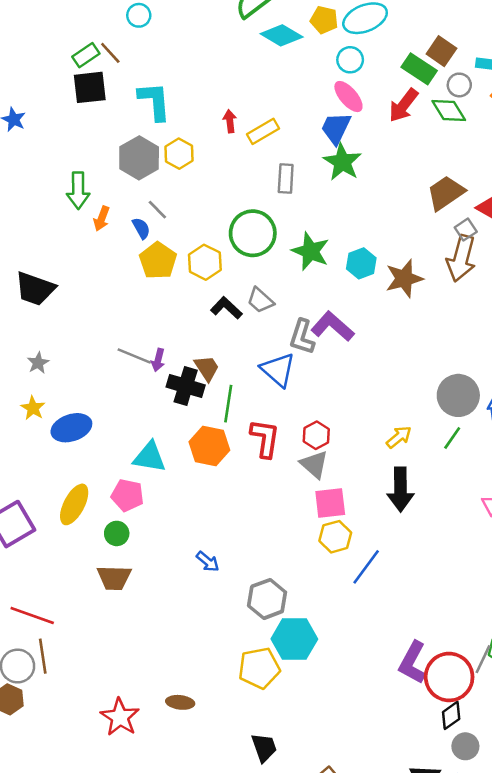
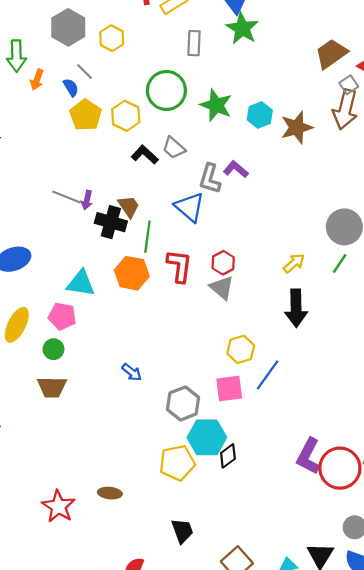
yellow hexagon: (179, 154) -> (112, 38), moved
purple L-shape: (332, 326) -> (236, 169), size x0.7
pink square: (330, 503) -> (229, 388), moved
black diamond: (451, 715) -> (228, 456), moved

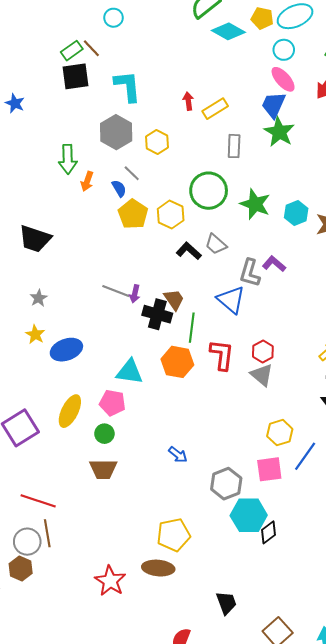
yellow pentagon: (177, 463) -> (174, 535), moved
brown ellipse: (110, 493) -> (158, 568), size x1.4

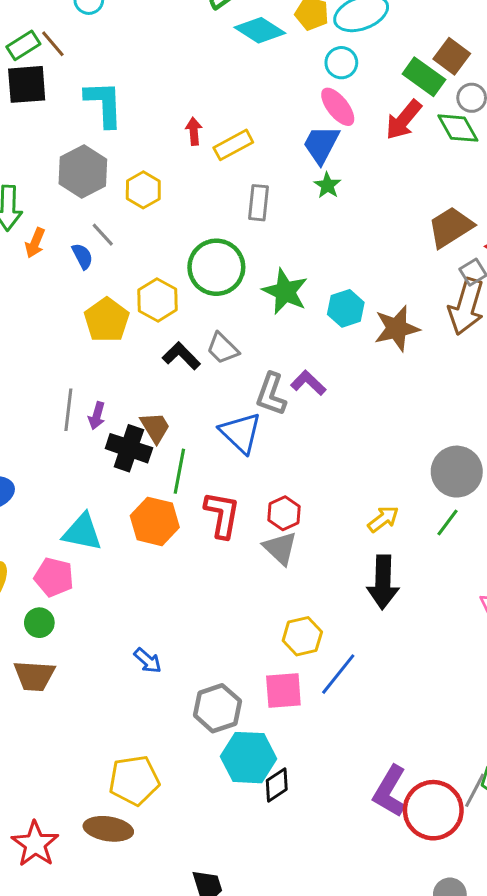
green star: (279, 132) -> (327, 185), size x0.6
yellow pentagon: (133, 214) -> (107, 320), moved
gray line: (116, 291) -> (68, 410), turned 72

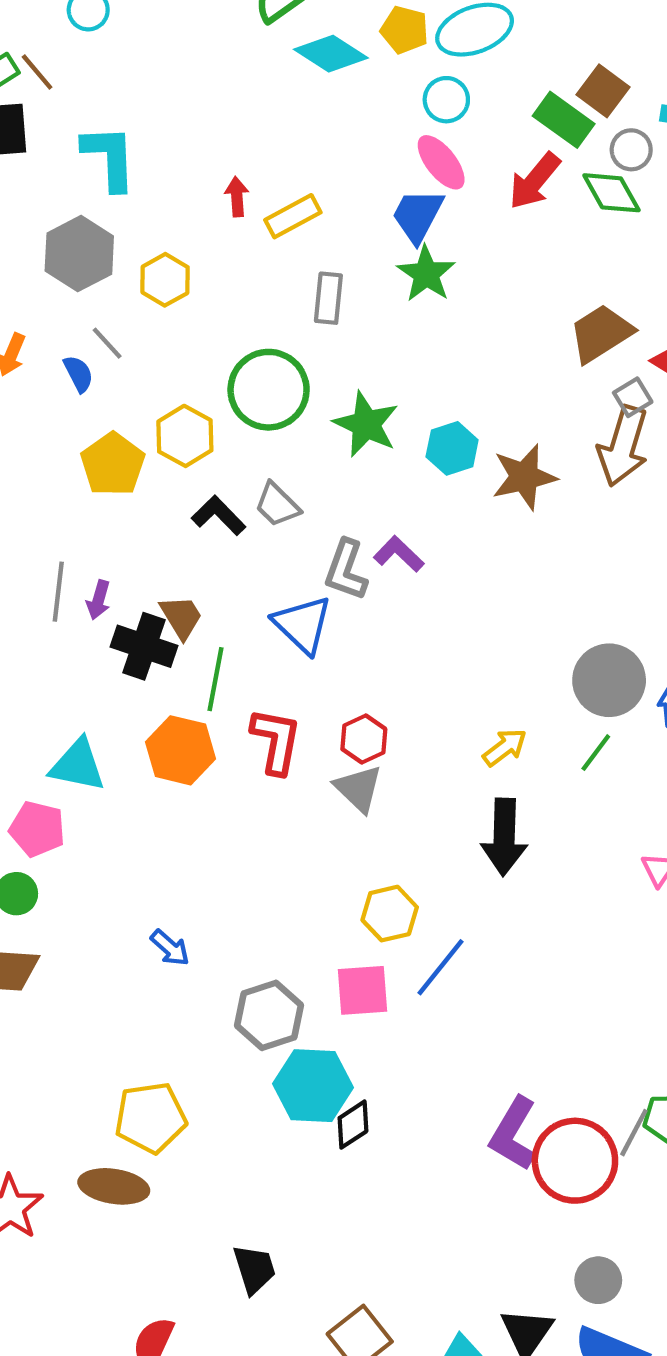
green star: (327, 185) -> (426, 274), size x1.5

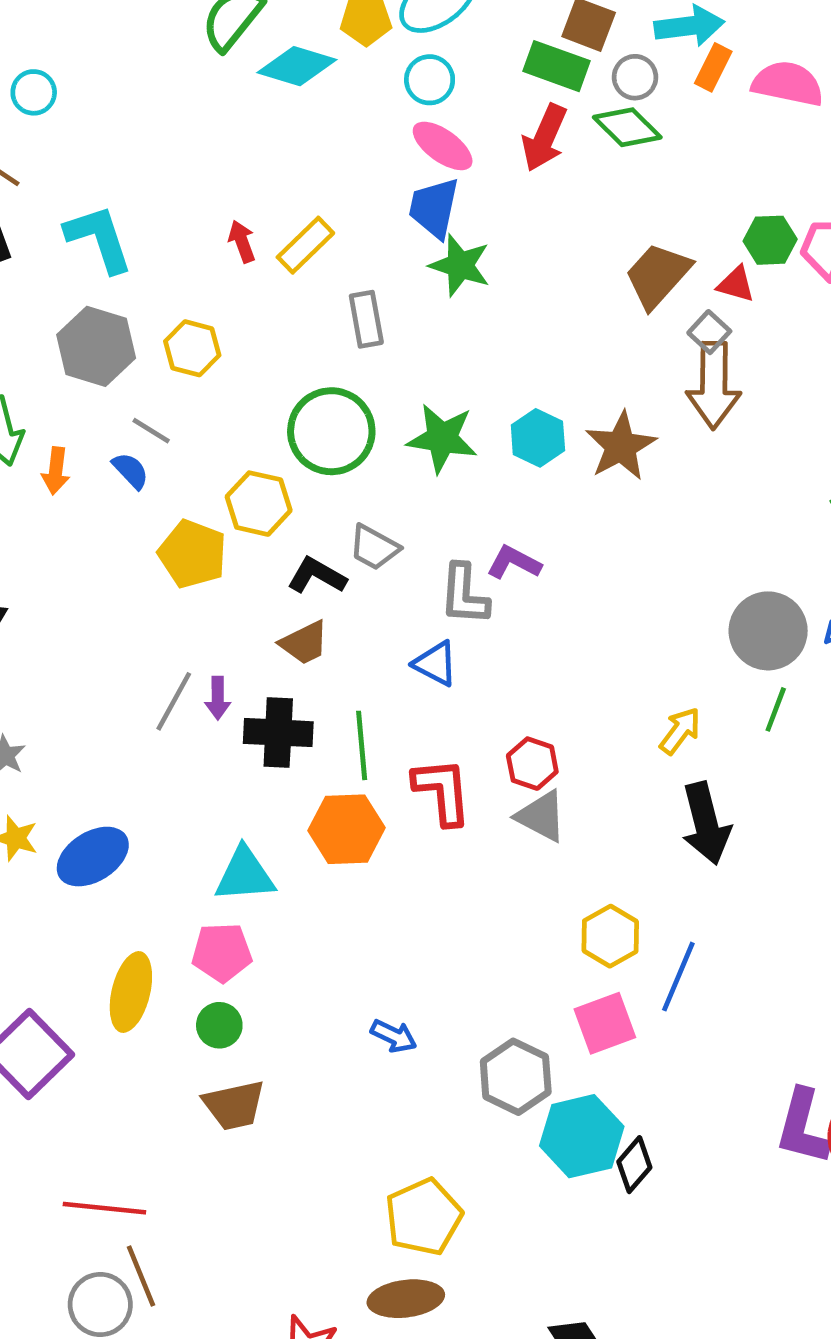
gray line: (58, 592) -> (174, 701), turned 38
brown trapezoid: (181, 617) -> (304, 643), moved, turned 111
blue triangle: (303, 625) -> (435, 664), size x0.7

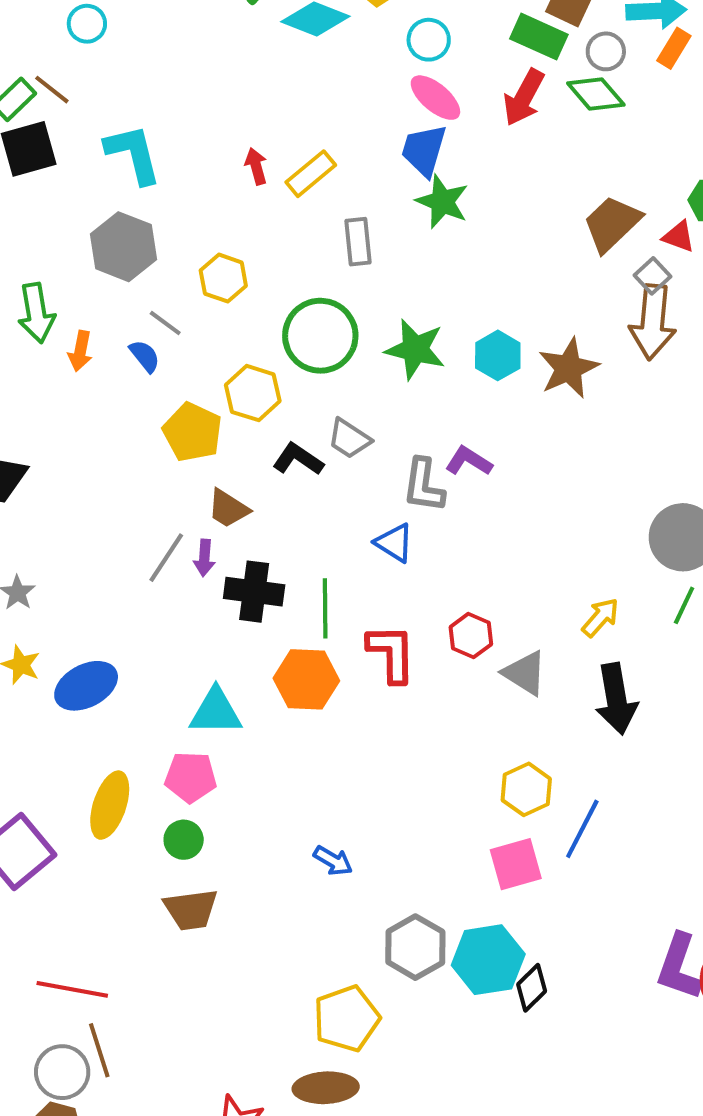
yellow hexagon: (192, 348) -> (223, 278), moved
brown trapezoid: (304, 643) -> (228, 509), moved, turned 54
gray triangle: (541, 816) -> (525, 673), moved
gray hexagon: (516, 1077) -> (415, 947), moved

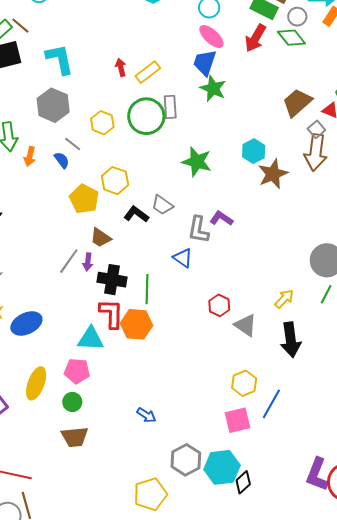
green circle: (320, 336) -> (146, 116), moved
cyan hexagon: (498, 355) -> (254, 151), moved
red L-shape: (391, 653) -> (111, 314), moved

